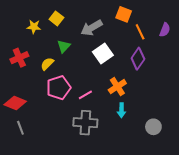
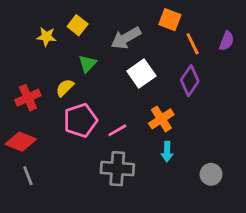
red cross: (19, 58) -> (28, 98), moved

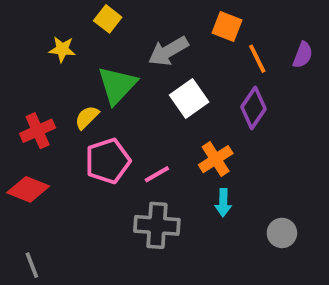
yellow square: (78, 25) -> (108, 19), moved
green triangle: (88, 64) -> (117, 85), size x1.6
gray line: (28, 176) -> (32, 265), moved

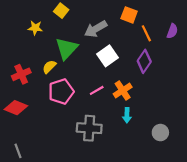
pink line: (157, 174) -> (97, 90), moved

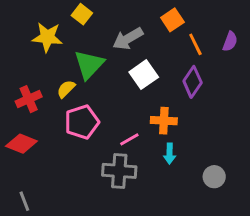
orange square: (129, 15) -> (172, 20), turned 35
yellow star: (35, 28) -> (47, 37), size x1.5
pink line: (97, 90) -> (129, 139), moved
orange cross: (123, 90) -> (164, 121), turned 36

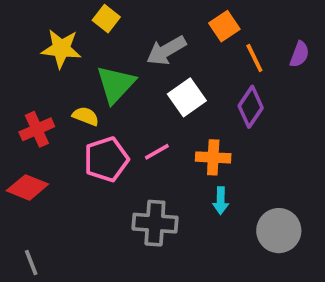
yellow semicircle: (66, 89) -> (86, 116), turned 66
pink line: (129, 139) -> (157, 152), moved
gray circle: (214, 177) -> (279, 231), size x1.5

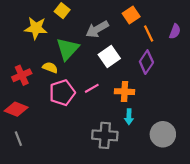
gray cross: (155, 223) -> (105, 135), moved
gray line: (31, 262) -> (18, 139), moved

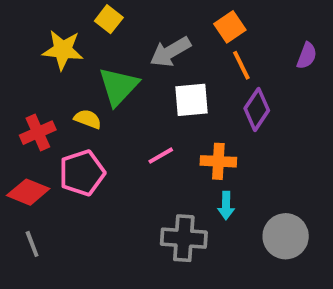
orange line: (149, 34) -> (241, 65), moved
white square: (109, 57) -> (191, 100), turned 30
pink pentagon: (62, 93) -> (82, 173), moved

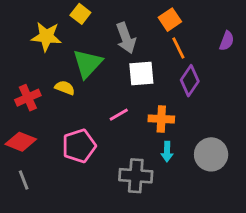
gray arrow: (170, 52) -> (126, 38), turned -80
pink pentagon: (82, 173) -> (79, 146), moved
gray circle: (286, 236) -> (211, 154), moved

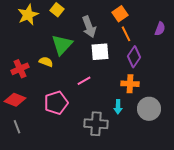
yellow star: (46, 37) -> (28, 15), moved, turned -30
orange cross: (161, 119) -> (130, 84), moved

